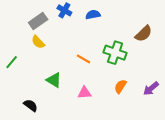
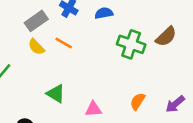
green cross: (115, 53) -> (131, 44), moved
orange line: (83, 59) -> (64, 43), moved

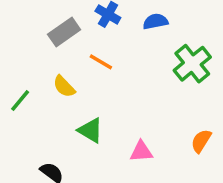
green cross: (131, 44) -> (192, 64), turned 32
yellow semicircle: (36, 47) -> (64, 86), moved

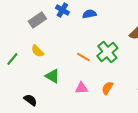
orange line: (101, 62) -> (83, 57), moved
green cross: (192, 64) -> (107, 52), moved
orange semicircle: (201, 141) -> (107, 88), moved

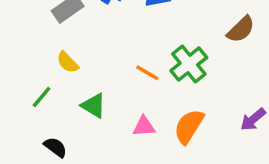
green line: (12, 59) -> (42, 97), moved
orange semicircle: (107, 88) -> (189, 126), size x1.5

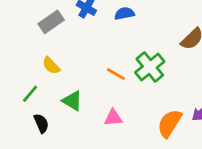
orange semicircle: (189, 126) -> (170, 123), moved
black semicircle: (55, 147) -> (41, 123), moved, turned 30

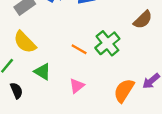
yellow semicircle: (51, 66) -> (25, 42), size x1.5
pink triangle: (113, 118) -> (77, 86), turned -35

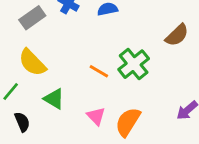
pink triangle: (77, 86) -> (96, 116), turned -35
orange semicircle: (124, 91) -> (128, 122), moved

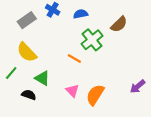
brown semicircle: (177, 35) -> (119, 24), moved
green cross: (134, 64) -> (92, 40), moved
black semicircle: (22, 122) -> (29, 95), moved, turned -48

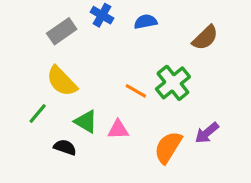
green cross: (92, 40) -> (173, 83), moved
purple arrow: (138, 86) -> (207, 133), moved
pink triangle: (72, 91) -> (118, 130), moved, turned -48

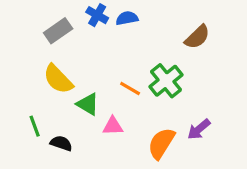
blue semicircle: (146, 22) -> (127, 18), moved
green line: (38, 113) -> (35, 126), moved, turned -60
green triangle: (86, 122) -> (88, 104), moved

